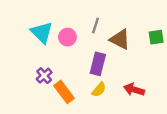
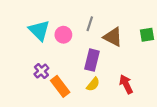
red arrow: (134, 90) -> (126, 84), turned 48

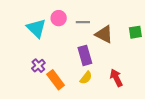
gray line: (90, 24) -> (83, 22), turned 72
pink circle: (63, 35) -> (59, 18), moved
purple rectangle: (92, 60) -> (85, 55), turned -30

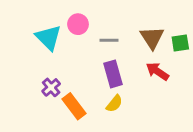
gray line: (83, 22) -> (109, 40), moved
brown triangle: (104, 34) -> (152, 38), moved, turned 30
red arrow: (116, 78) -> (157, 71), moved, turned -30

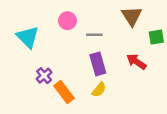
cyan triangle: (48, 38) -> (28, 37), moved
brown triangle: (152, 38) -> (132, 16), moved

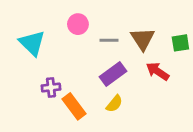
brown triangle: (132, 16) -> (143, 39), moved
purple rectangle: (98, 64) -> (113, 74), turned 70
purple cross: (44, 76) -> (51, 87), turned 35

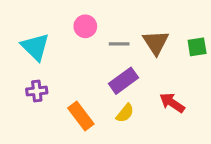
red arrow: (158, 71) -> (172, 103), moved
purple cross: (51, 87) -> (37, 91), moved

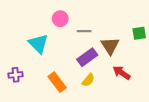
brown triangle: (156, 42) -> (110, 46), moved
cyan triangle: (35, 47) -> (38, 44), moved
purple cross: (37, 91) -> (16, 75), moved

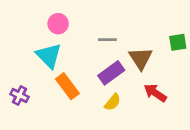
pink circle: (60, 19) -> (58, 24), moved
purple cross: (16, 75) -> (19, 96), turned 32
orange rectangle: (57, 82) -> (67, 86), moved

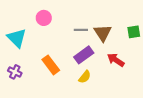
cyan triangle: (49, 56) -> (17, 38), moved
brown triangle: (141, 58) -> (103, 33), moved
red arrow: (155, 93) -> (116, 60), moved

